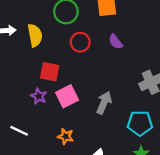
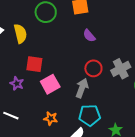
red circle: (80, 42) -> (93, 68), moved
purple star: (39, 96) -> (17, 84), moved
cyan pentagon: (140, 123) -> (90, 115), moved

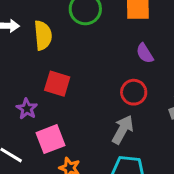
red circle: (93, 68) -> (134, 92), moved
pink square: (50, 84) -> (50, 139), moved

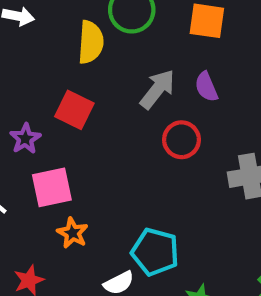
yellow semicircle: (43, 35) -> (91, 42), moved
gray arrow: (123, 130) -> (157, 89), moved

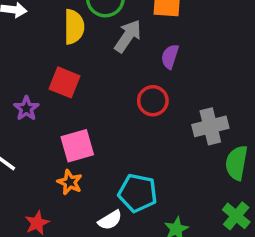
purple semicircle: (206, 87) -> (170, 57), turned 45
gray arrow: (157, 89) -> (128, 36), moved
pink square: (52, 187) -> (77, 146), moved

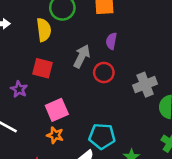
gray arrow: (128, 36) -> (82, 56), moved

